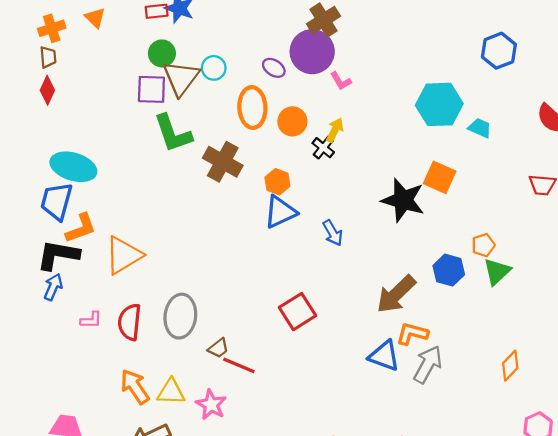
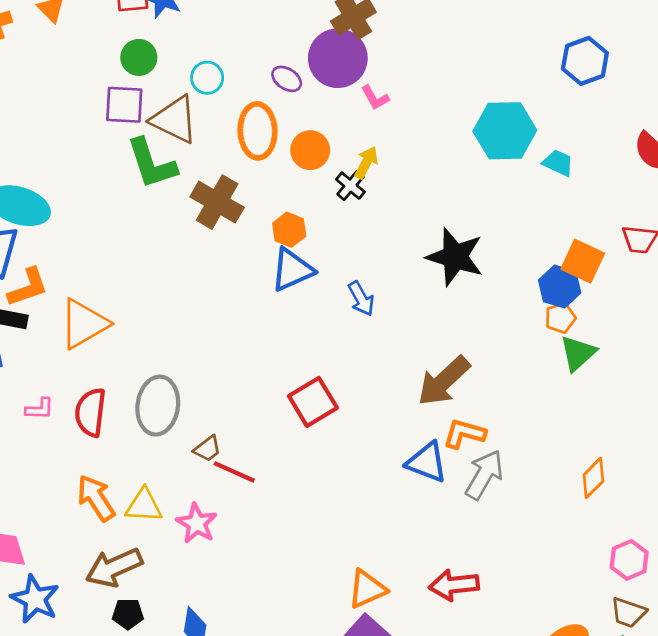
brown triangle: (181, 78) -> (174, 120), moved, turned -42
orange square: (440, 177) -> (583, 261), moved
blue hexagon: (449, 270) -> (560, 287), moved

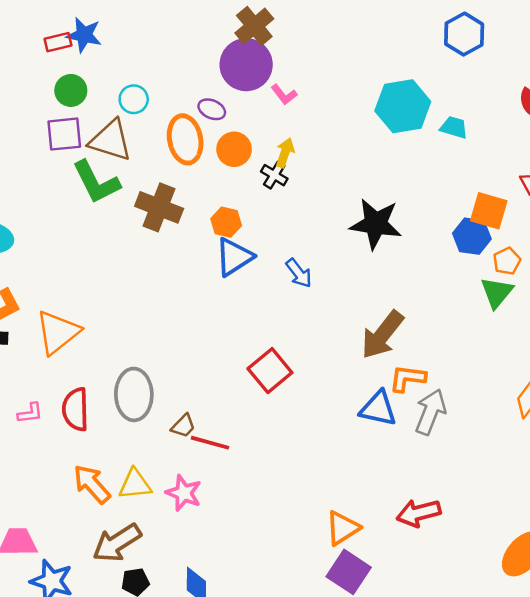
purple ellipse: (287, 79) -> (212, 109), moved
orange pentagon: (560, 318) -> (507, 261), moved

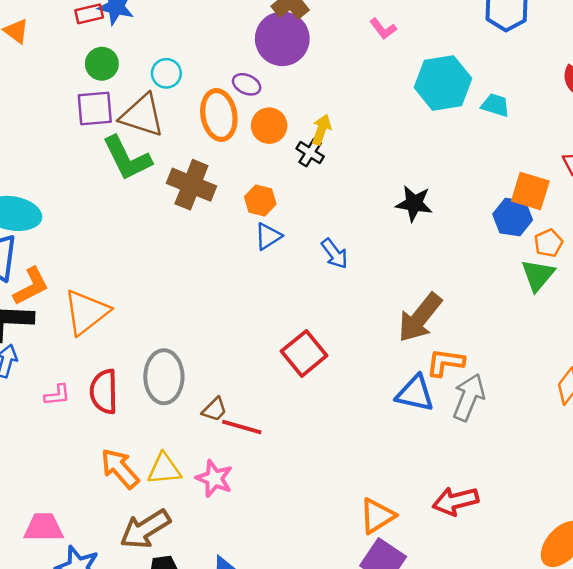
pink L-shape: (284, 94) -> (383, 29), moved
black star: (376, 224) -> (414, 203), size x0.7
blue triangle: (234, 257) -> (268, 236), size x0.7

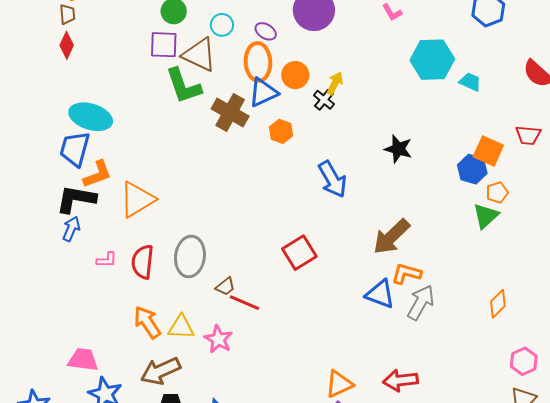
purple ellipse: (247, 84) -> (266, 31), moved
blue triangle: (268, 236) -> (263, 92), moved, size x1.4
blue arrow: (334, 254) -> (333, 179), size x1.5

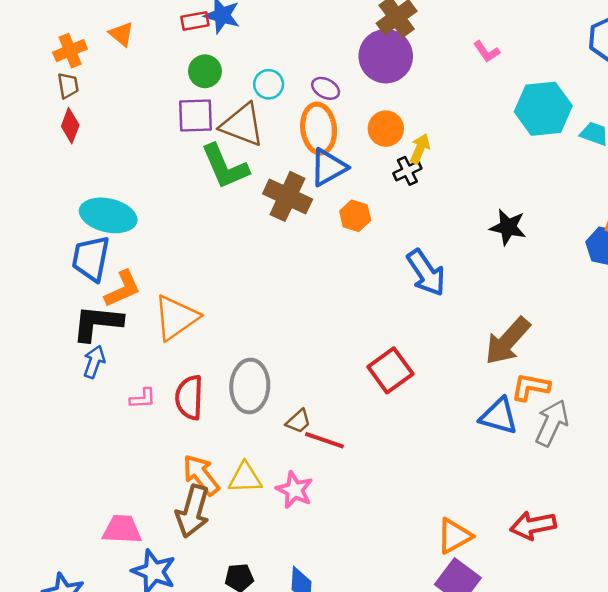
orange circle: (295, 75) -> (386, 129), moved
black cross: (324, 100) -> (407, 171), turned 30
brown arrow: (161, 371) -> (193, 511), moved, turned -45

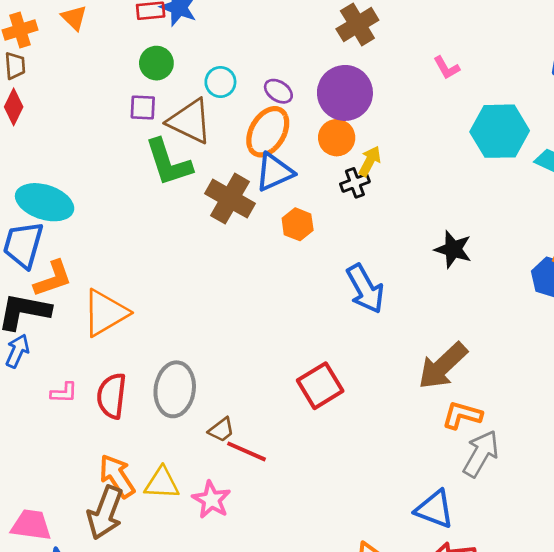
purple circle: (386, 56) -> (345, 93), moved
purple square: (195, 115) -> (143, 107), size x0.7
orange ellipse: (319, 129) -> (268, 132), turned 33
blue triangle: (499, 416) -> (435, 509), moved

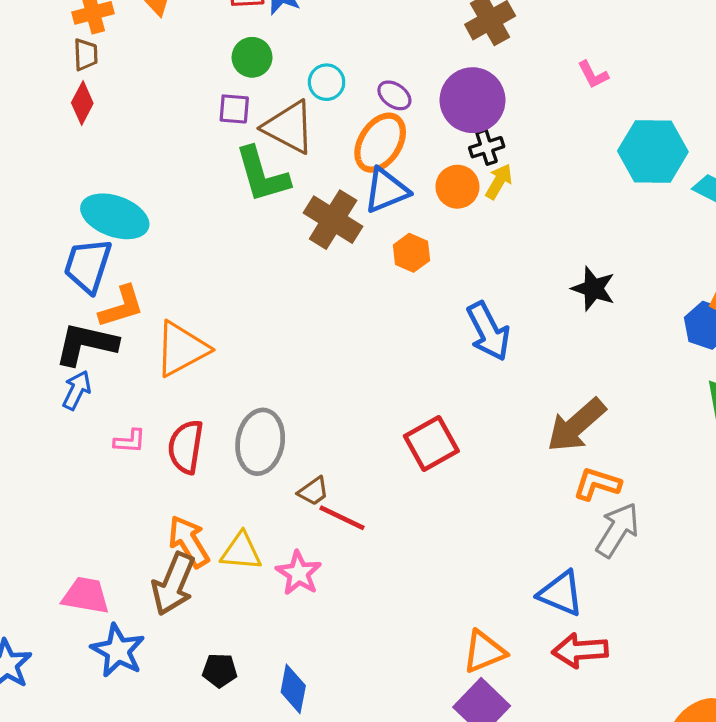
orange circle: (337, 138) -> (457, 187), moved
black cross: (355, 183) -> (487, 147), moved

